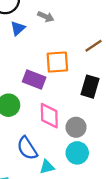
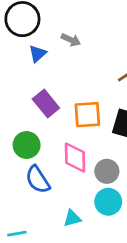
orange square: (57, 62) -> (87, 115), moved
purple rectangle: (34, 80) -> (46, 103), moved, turned 30
blue semicircle: (27, 148) -> (38, 180), moved

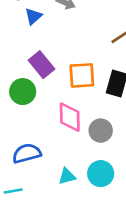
green circle: (27, 145) -> (23, 92), moved
blue semicircle: (38, 180) -> (27, 153), moved, turned 108
cyan circle: (108, 202) -> (101, 174), moved

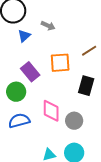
orange square: (82, 75) -> (60, 63), moved
blue semicircle: (27, 153) -> (19, 121), moved

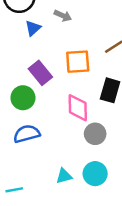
pink diamond: (51, 111) -> (78, 108), moved

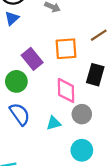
blue triangle: (33, 28) -> (12, 18), moved
blue semicircle: (27, 134) -> (20, 114), turned 70
cyan triangle: (64, 176) -> (54, 123), moved

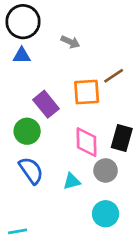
blue triangle: (12, 18) -> (22, 55), turned 42
brown line: (99, 35) -> (114, 76), moved
black rectangle: (95, 75) -> (122, 138), moved

